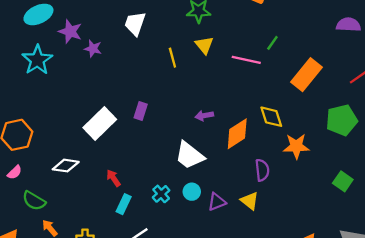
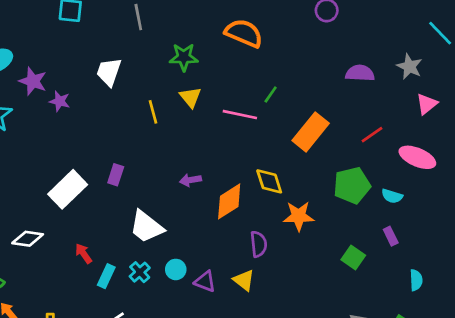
white trapezoid: (189, 155) -> (146, 227), moved
purple triangle: (217, 202) -> (205, 281), turned 42
cyan rectangle: (124, 204) -> (106, 276), moved

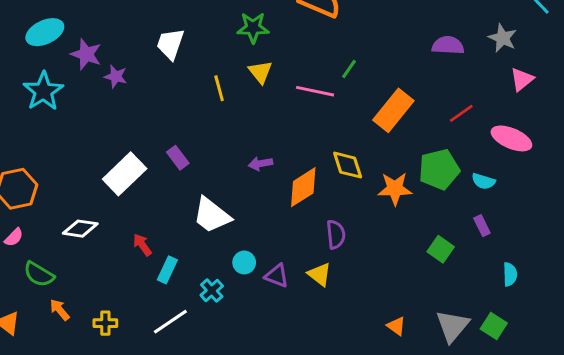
purple rectangle: (116, 175) -> (178, 158), turned -55
orange star: (299, 216) -> (395, 189), moved
cyan cross: (140, 272) -> (212, 291), moved

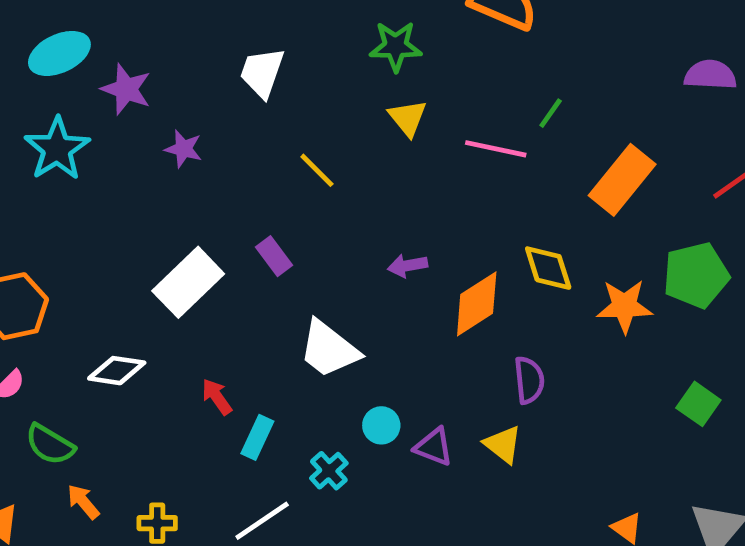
purple star: (116, 76) -> (183, 149), moved
yellow line: (219, 88) -> (317, 170), moved, turned -30

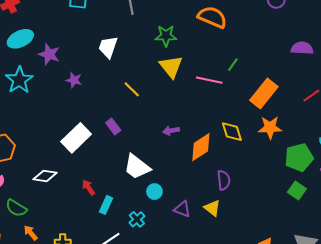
yellow triangle: (408, 118) -> (171, 67), size x1.4
green pentagon: (696, 275) -> (299, 157), moved
orange star: (624, 306) -> (270, 128), moved
cyan circle: (381, 425) -> (154, 192), moved

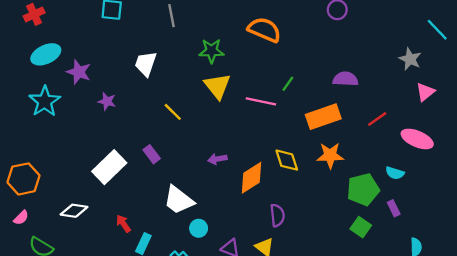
purple semicircle: (302, 48) -> (345, 79), moved
orange rectangle: (264, 93) -> (323, 117), turned 32

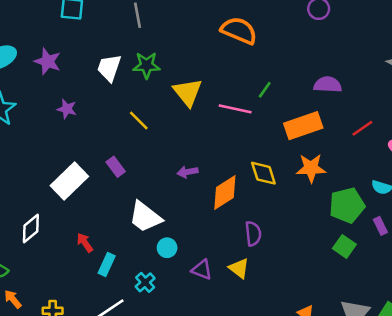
green star: (212, 51) -> (146, 65), moved
purple star: (79, 72) -> (48, 61), moved
white diamond: (74, 211) -> (31, 228), turned -48

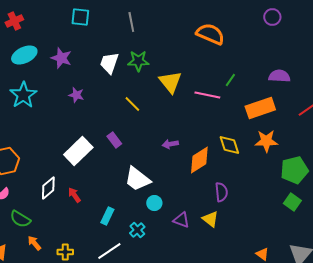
red arrow: (85, 243) -> (74, 195), moved

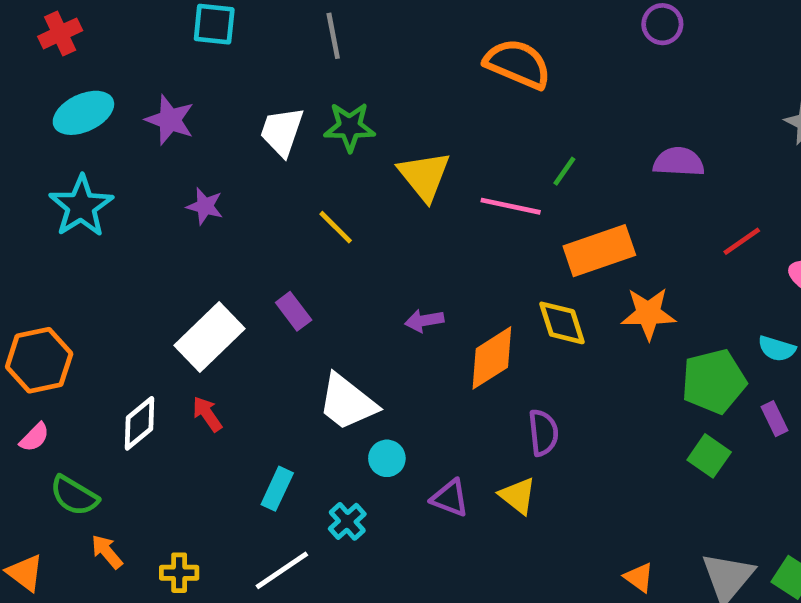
orange rectangle: (260, 108) -> (599, 251), moved
red arrow: (74, 195) -> (207, 414), moved

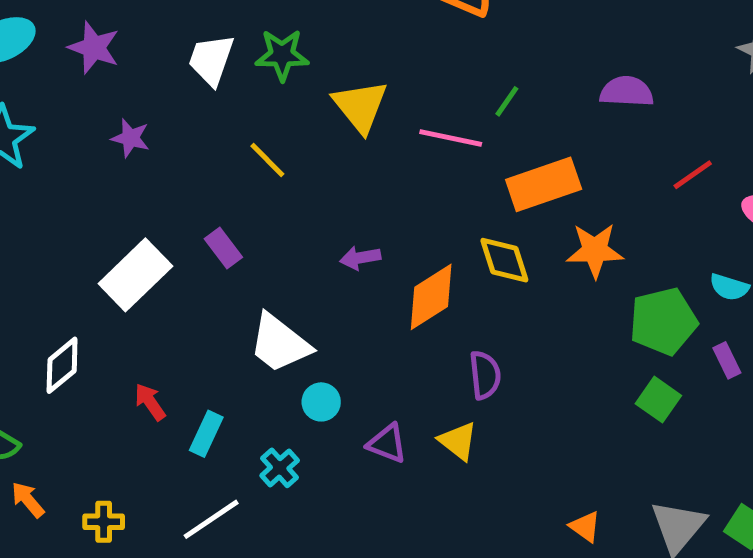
red arrow: (207, 414) -> (150, 402), moved

